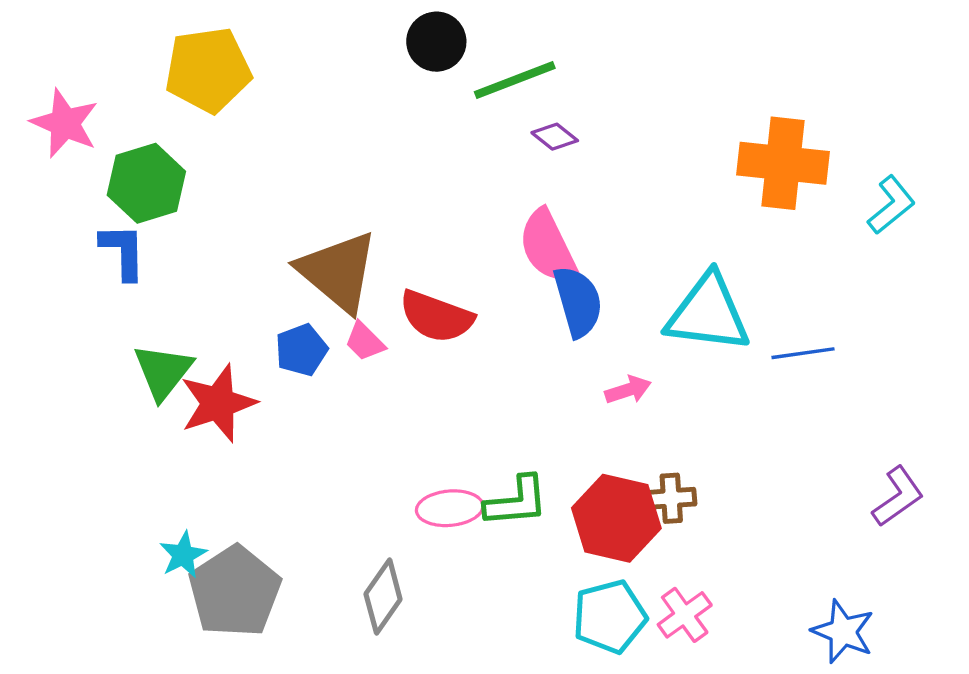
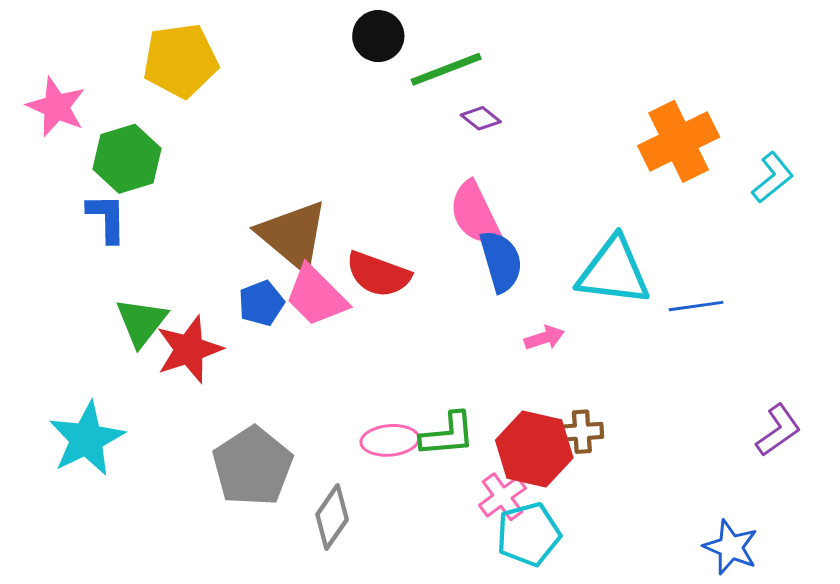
orange cross: (783, 163) -> (679, 141), turned -32
pink trapezoid: (365, 342) -> (316, 296), size x1.8
cyan star: (183, 555) -> (87, 439), moved, size x1.8
gray pentagon: (235, 592) -> (253, 466), moved
pink cross: (685, 615) -> (502, 497), moved

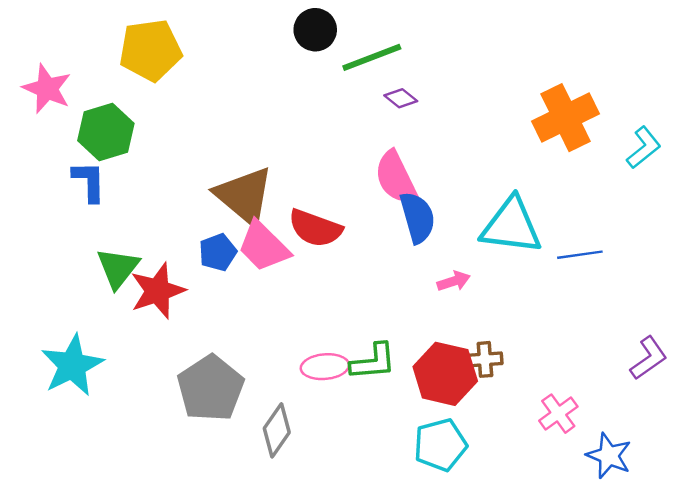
pink cross: (502, 497) -> (558, 414), moved

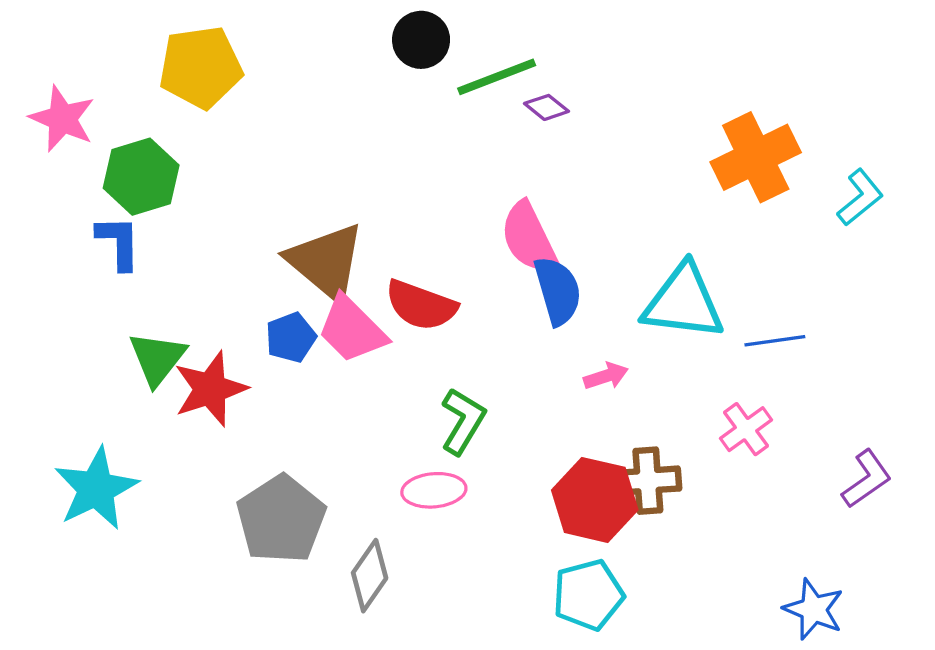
purple diamond: (401, 98) -> (547, 107), moved
brown cross: (485, 359) -> (648, 481), size x1.4
green L-shape: (373, 362) -> (463, 421), moved, turned -54
pink cross: (558, 414) -> (746, 429), moved

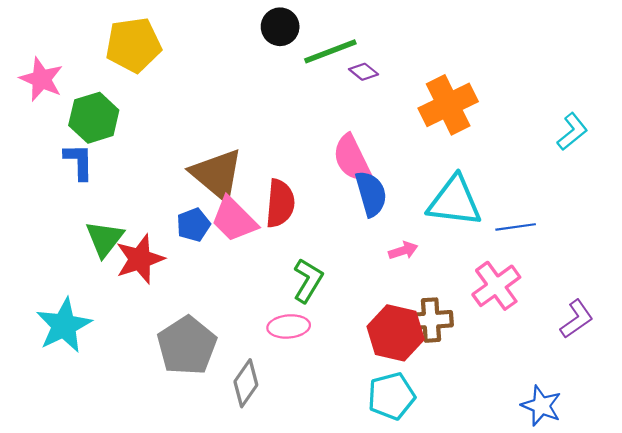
orange cross: (756, 157) -> (448, 105), moved
red semicircle: (421, 305) -> (280, 203), turned -105
pink cross: (746, 429) -> (496, 286), size x1.4

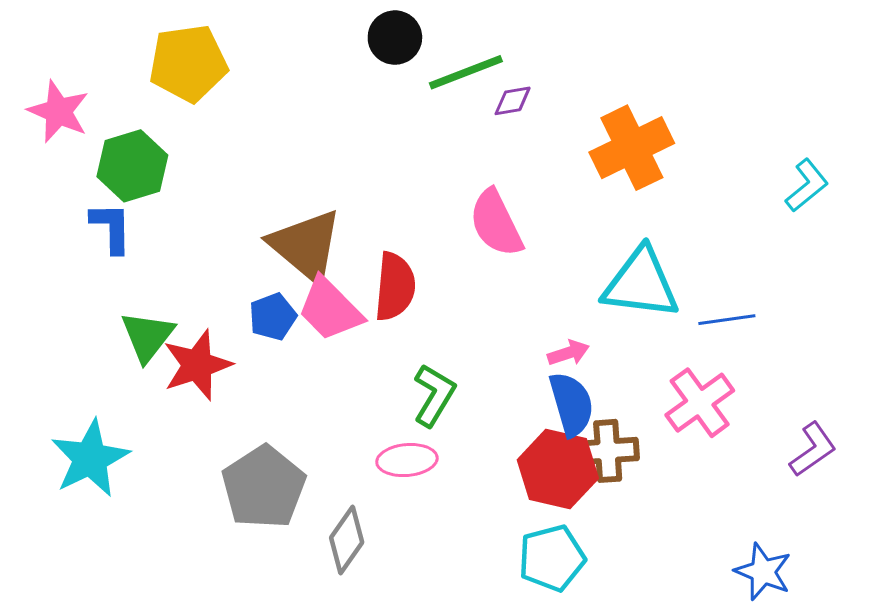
purple diamond: (364, 72) -> (513, 101), turned -48
blue semicircle: (371, 194) -> (571, 404), moved

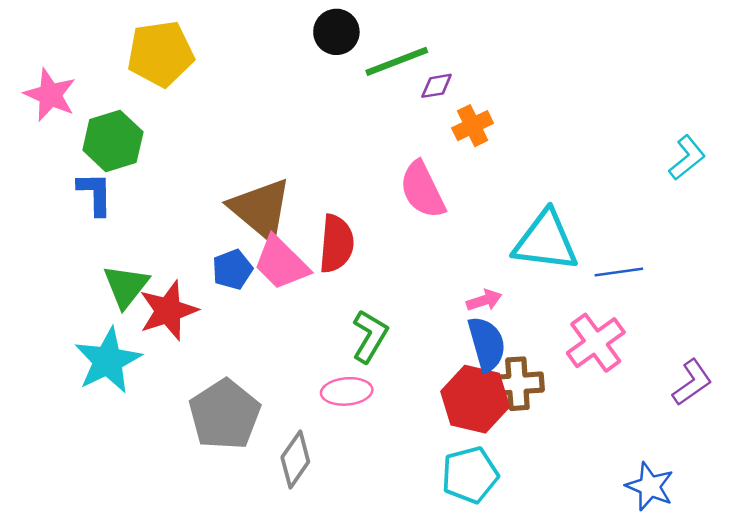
orange cross: (632, 148) -> (473, 126), moved, size x0.6
cyan star: (90, 459) -> (108, 361), moved

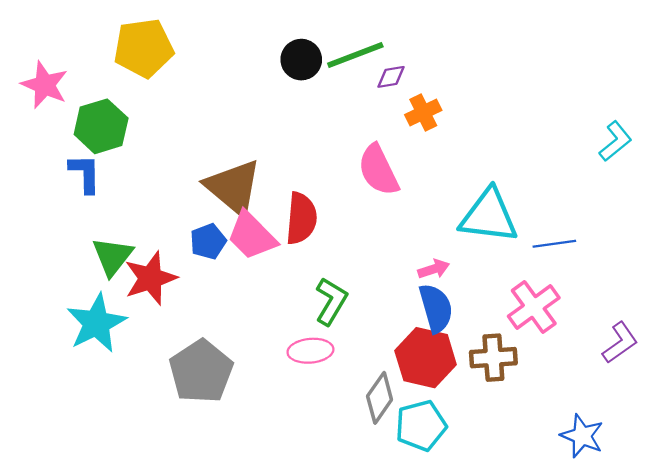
black circle: (336, 32) -> (301, 60), moved
brown cross: (517, 384) -> (493, 358), moved
gray diamond: (295, 459) -> (380, 398), moved

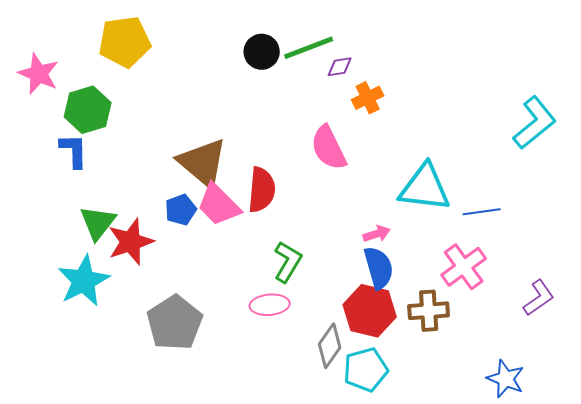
cyan L-shape: (615, 141) -> (535, 123), size x1.5

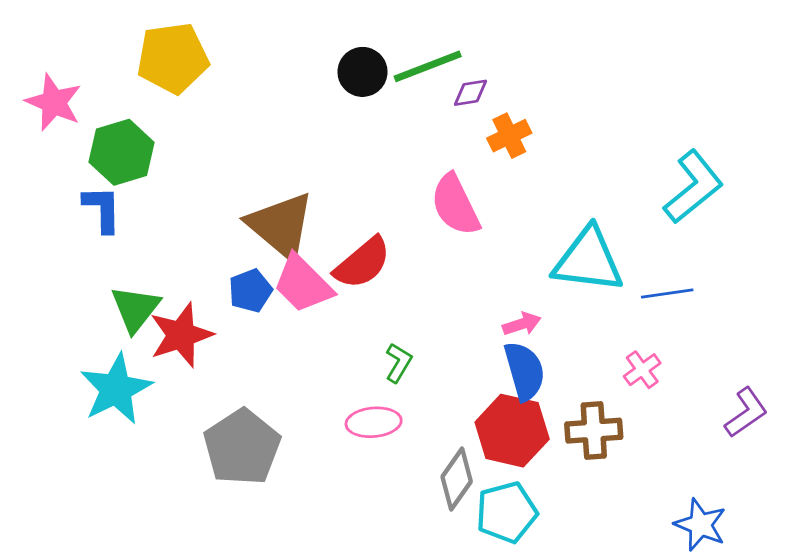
cyan L-shape: (535, 123) -> (693, 187), moved
red semicircle: (262, 190) -> (362, 263), turned 45
green L-shape: (288, 262) -> (398, 363), size x0.7
pink cross: (464, 267) -> (642, 370), size x0.6

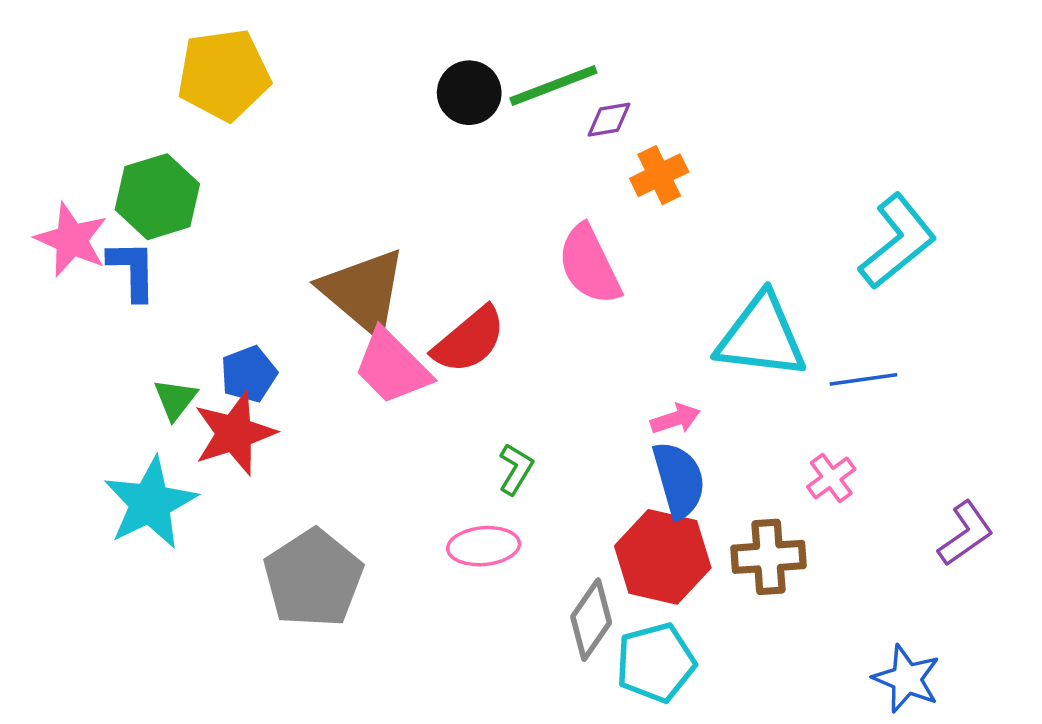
pink star: (54, 102) -> (71, 240), moved
blue pentagon: (250, 291) -> (249, 374), moved
green triangle: (135, 309) -> (175, 399), size x0.7

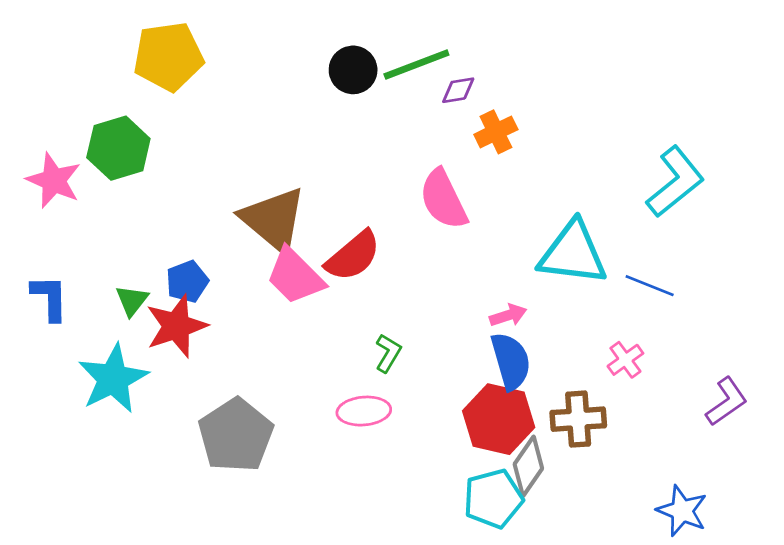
blue L-shape: (132, 270) -> (50, 298), moved
blue line: (863, 379) -> (650, 286), turned 30
gray diamond: (591, 620) -> (528, 466), moved

